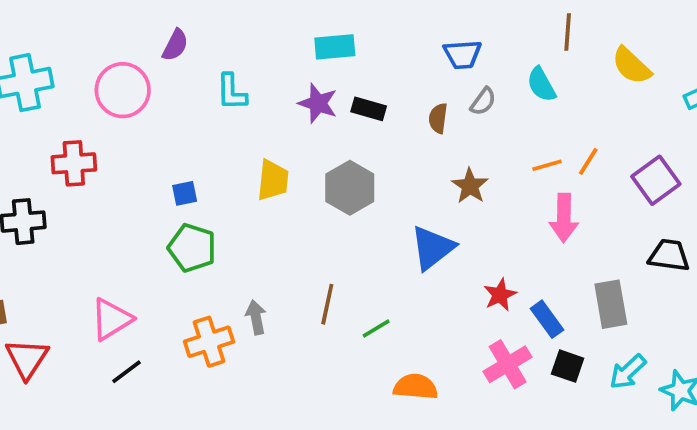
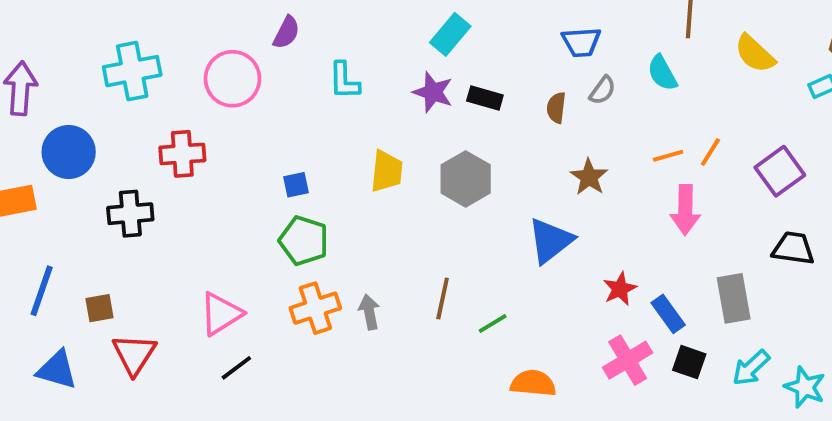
cyan rectangle: (335, 47) -> (450, 34), turned -45
orange cross: (209, 342) -> (315, 308), moved

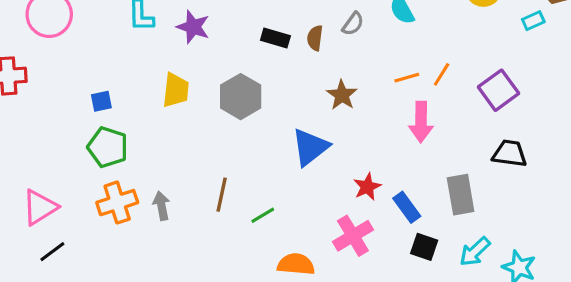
purple star: (433, 92) -> (193, 27), moved
black rectangle: (485, 98) -> (275, 38), moved
pink cross: (628, 360) -> (353, 236), moved

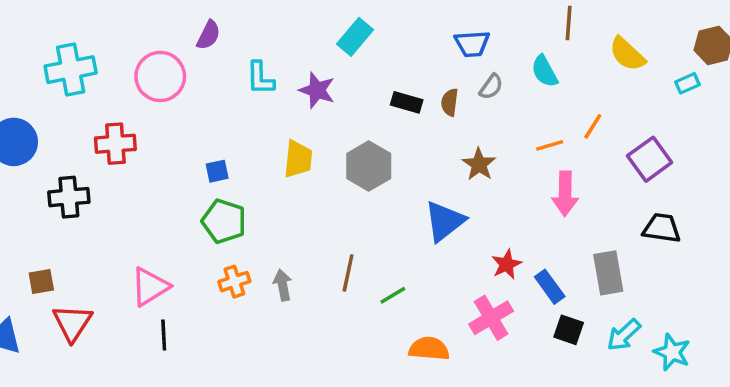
orange line: (442, 74) -> (593, 126), moved
orange cross: (117, 203) -> (234, 282), size x0.7
black line: (52, 252) -> (164, 335), turned -56

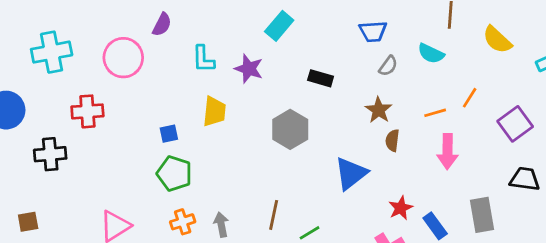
cyan semicircle: (544, 71) -> (431, 53), turned -36
brown semicircle: (450, 102) -> (392, 140), moved
yellow trapezoid: (298, 159) -> (214, 111), moved
brown star: (479, 164) -> (379, 110), moved

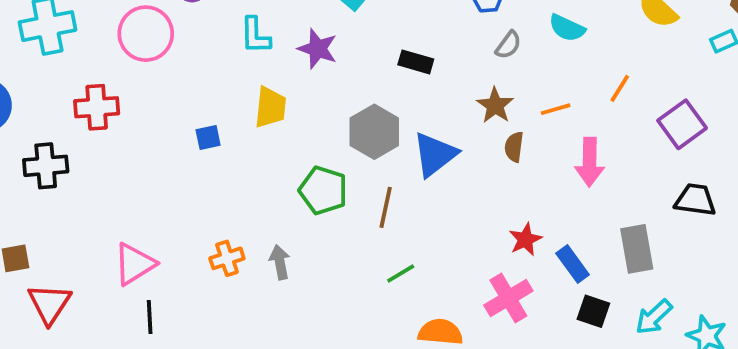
orange line: (435, 113) -> (556, 109), moved
green pentagon: (174, 174) -> (323, 190), moved
blue triangle: (351, 174) -> (435, 154), moved
brown line: (274, 215) -> (386, 207), moved

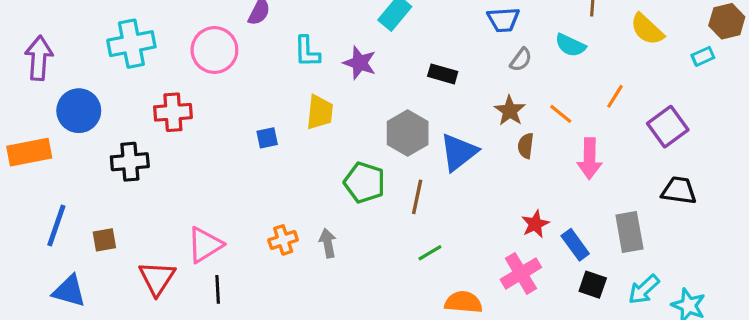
orange line: (556, 109) -> (561, 114), turned 55
red triangle: (49, 304) -> (157, 278), moved

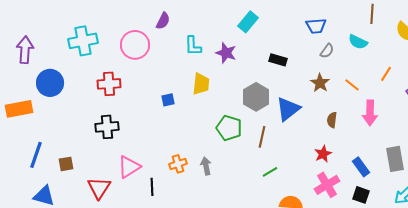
brown semicircle: (526, 146) -> (332, 120), moved
black cross: (130, 162) -> (107, 127), moved
red star: (535, 224) -> (323, 154), moved
black square: (593, 285) -> (361, 195), moved
black line: (218, 289) -> (152, 187), moved

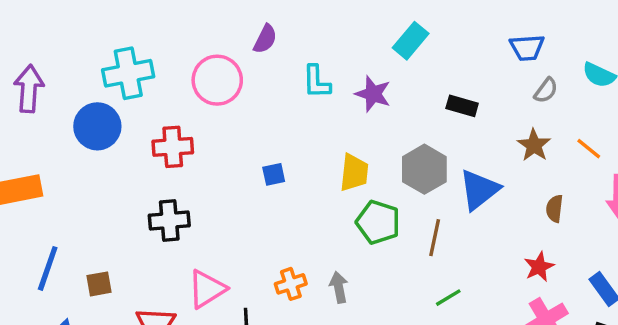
blue circle: (50, 83) -> (97, 126), moved
yellow trapezoid: (201, 84) -> (354, 173), moved

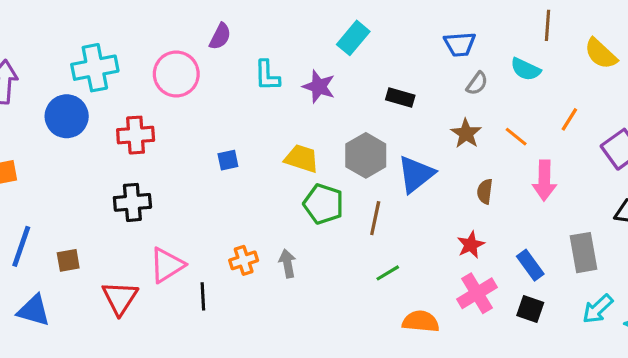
yellow trapezoid: (354, 173) -> (302, 159), turned -78

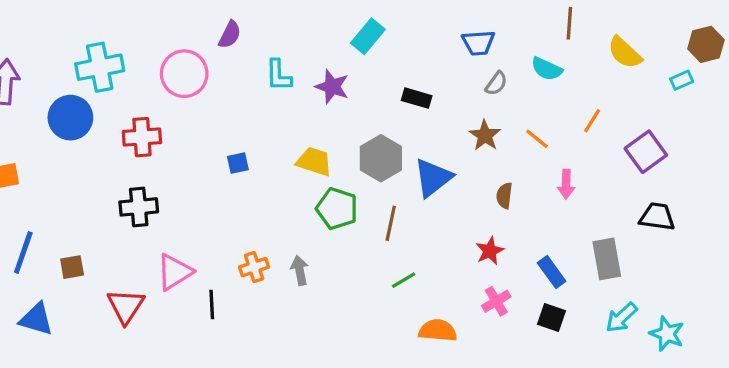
pink arrow: (544, 180) -> (566, 184), size x0.7
pink cross: (477, 293) -> (496, 301), size x0.7

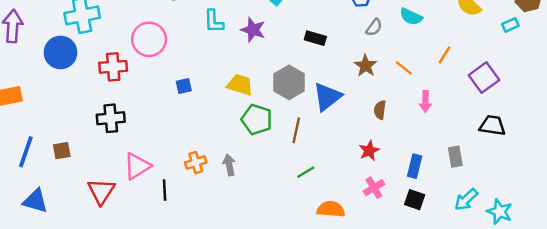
pink circle: (184, 74) -> (149, 39), moved
gray rectangle: (607, 259) -> (455, 157), size x0.7
brown square: (72, 267) -> (62, 151), moved
blue rectangle: (552, 272) -> (415, 166), turned 50

